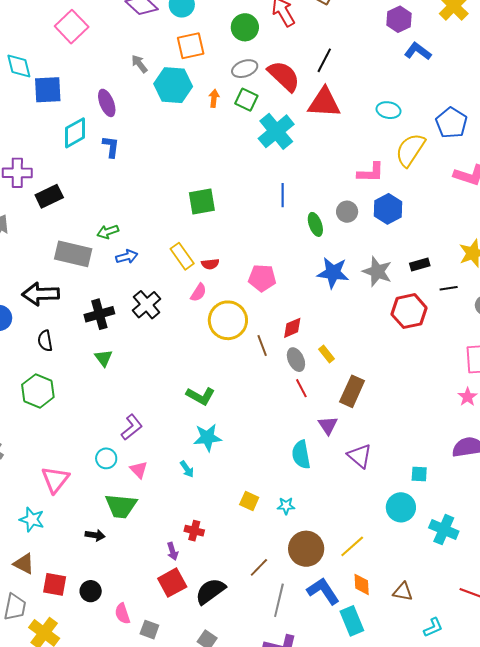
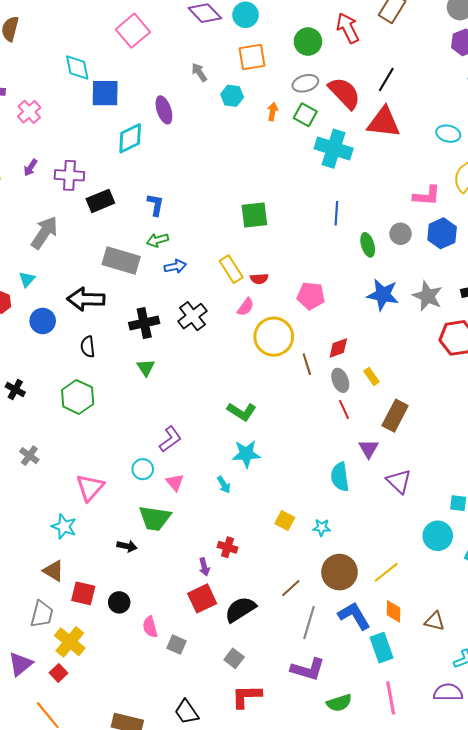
cyan hexagon: (173, 85) -> (232, 96), size x0.6
cyan cross: (276, 131) -> (334, 149), turned -36
blue L-shape: (111, 147) -> (155, 205), moved

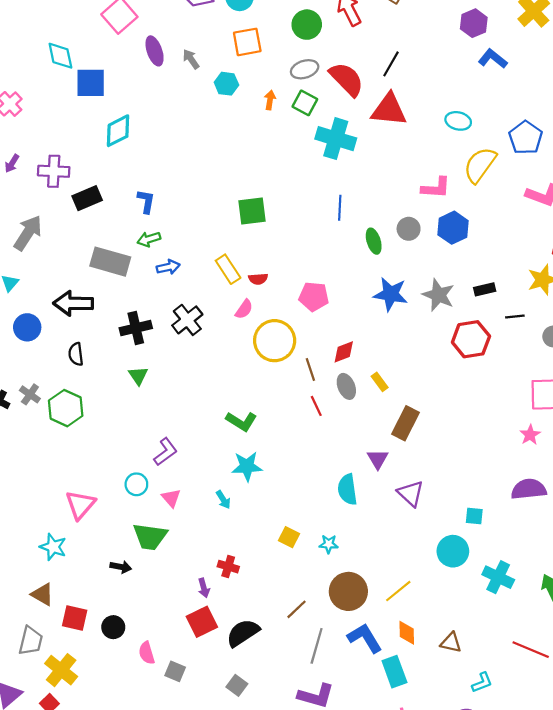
purple ellipse: (164, 110) -> (155, 51), moved
red line: (344, 410) -> (316, 406), moved
gray cross: (29, 456) -> (30, 394), moved

